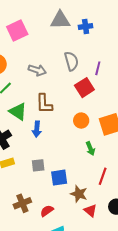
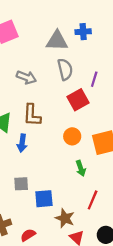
gray triangle: (60, 20) -> (57, 41), moved

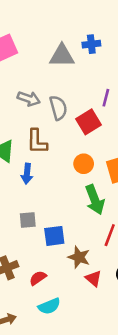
gray semicircle: (65, 69) -> (58, 108), moved
green arrow: (81, 168) -> (95, 200), size x1.6

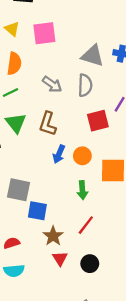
gray semicircle: (58, 108) -> (85, 85), moved
blue arrow: (27, 174) -> (59, 154), moved
green arrow: (95, 200) -> (82, 190), size x0.7
gray square: (28, 220) -> (18, 190), size x1.5

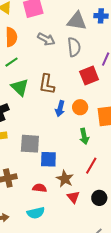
gray arrow: (52, 84) -> (46, 39), moved
red semicircle: (12, 243) -> (40, 188), moved, turned 32

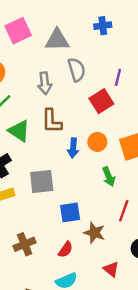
gray triangle: (77, 21) -> (57, 40), moved
gray arrow: (46, 39) -> (45, 83), moved, turned 66
gray square: (30, 144) -> (42, 182), moved
red semicircle: (40, 188) -> (66, 250), turned 128
red triangle: (73, 197) -> (111, 269), moved

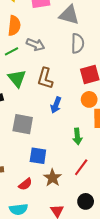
gray arrow: (45, 83) -> (36, 44), moved, turned -78
orange circle: (97, 142) -> (89, 99), moved

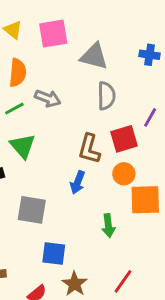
brown L-shape: (45, 78) -> (89, 149), moved
red line: (81, 167) -> (123, 281), moved

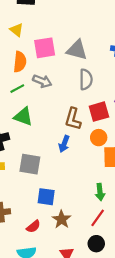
pink square: (53, 34) -> (45, 48), moved
green triangle: (23, 146) -> (23, 117), turned -30
green arrow: (108, 226) -> (100, 192), moved

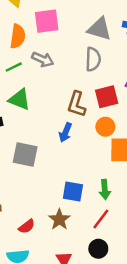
gray triangle: (77, 50) -> (99, 29), moved
blue square: (46, 197) -> (73, 192), moved

